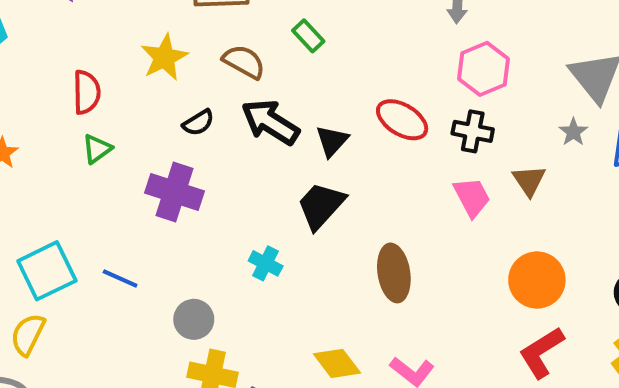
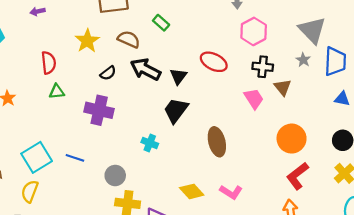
black cross: (473, 131) -> (263, 67), moved
green triangle: (97, 149) -> (57, 92), turned 35

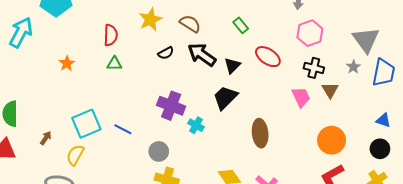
green rectangle: (161, 23) -> (241, 25), moved
blue triangle: (342, 99) -> (383, 120), moved
purple cross: (99, 110) -> (171, 106), moved

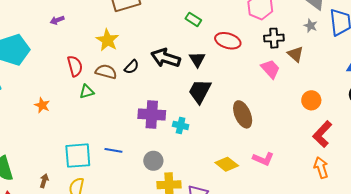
brown semicircle: (190, 24) -> (106, 72), moved
cyan square: (86, 124) -> (78, 156), turned 36
orange circle: (332, 140) -> (311, 100), size x0.7

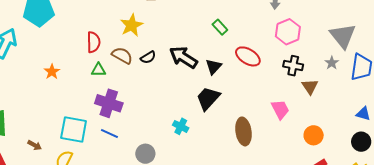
pink trapezoid: (270, 69) -> (280, 109), moved
purple cross: (152, 115) -> (109, 103), moved
brown arrow: (44, 181) -> (35, 145), turned 88

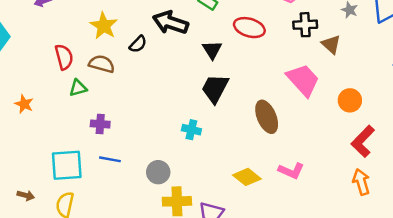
black semicircle: (148, 57) -> (138, 44), moved
black arrow: (183, 57) -> (170, 23), moved
purple cross: (109, 103) -> (100, 124), size x0.6
pink trapezoid: (280, 109) -> (303, 80), size x1.4

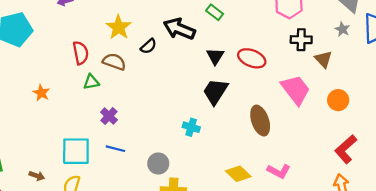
red ellipse: (249, 28) -> (252, 58), moved
orange circle: (350, 100) -> (338, 100), moved
purple cross: (100, 124) -> (109, 116), turned 35

